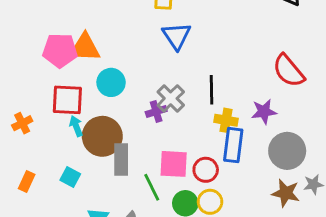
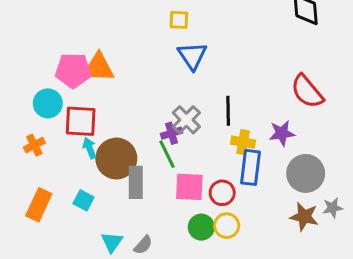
cyan circle: (111, 82) -> (48, 103), moved
orange rectangle: (27, 181) -> (39, 205), size x1.5
green line: (152, 187) -> (167, 154), moved

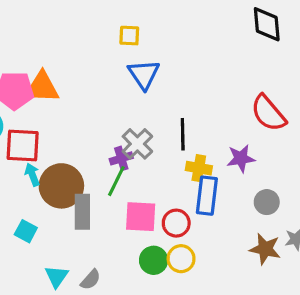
green line: (167, 154) -> (116, 181), turned 52
gray circle: (306, 173) -> (267, 202), size x0.6

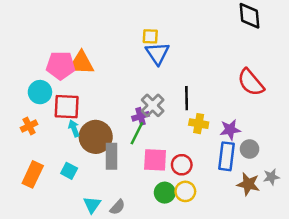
yellow square: (129, 36) -> (150, 36), moved
purple star: (241, 158) -> (230, 130), moved
blue rectangle: (207, 196) -> (227, 156), moved

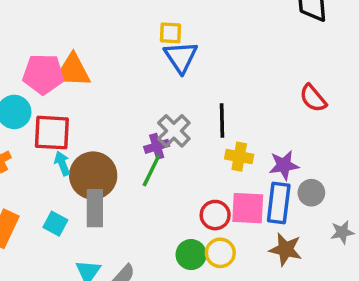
red semicircle: (251, 82) -> (313, 98), size x0.7
gray rectangle: (111, 156) -> (95, 208), moved
pink square: (155, 160) -> (248, 208), moved
brown star: (248, 184) -> (286, 249), moved

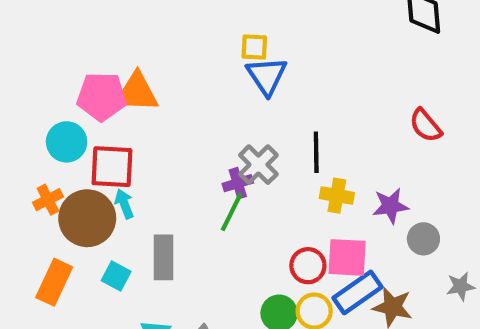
brown circle: (93, 176) -> (87, 218), moved
blue rectangle: (279, 203) -> (357, 292), moved, turned 48

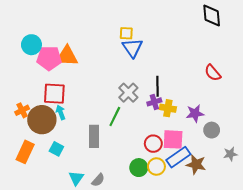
cyan circle: (67, 142) -> (31, 45), moved
purple cross: (238, 183) -> (154, 102), moved
gray rectangle: (164, 257) -> (94, 136), moved

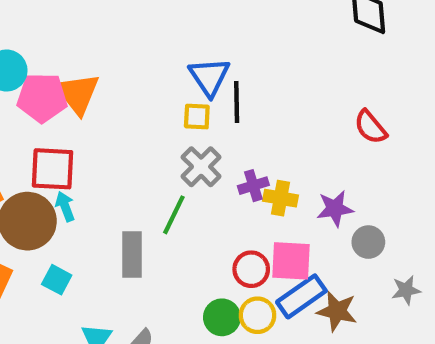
yellow square: (126, 33) -> (197, 117), moved
orange triangle: (67, 56) -> (78, 94), turned 50
black line: (157, 86) -> (237, 102), moved

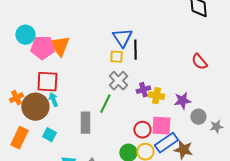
gray star: (406, 290) -> (216, 127), moved

